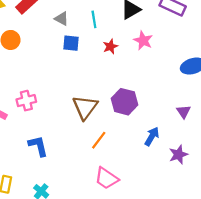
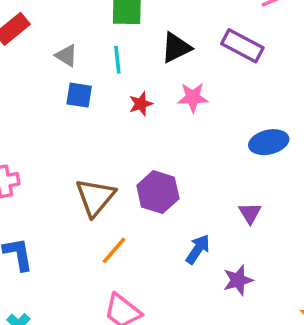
pink star: (143, 40) -> (193, 97), turned -30

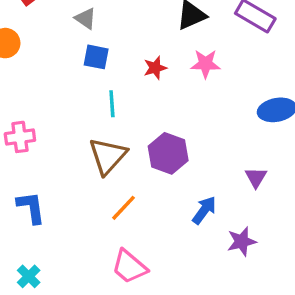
cyan line: (117, 60) -> (112, 104), moved

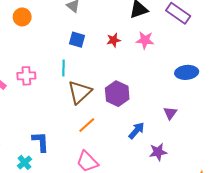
blue square: (96, 57) -> (77, 40), moved
cyan line: (112, 104) -> (64, 68), moved
blue L-shape: (31, 207) -> (41, 142), moved

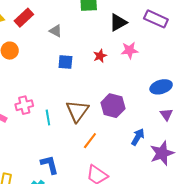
cyan line: (64, 68) -> (48, 117), moved
blue ellipse: (187, 72) -> (161, 87), moved
purple star: (158, 152) -> (162, 153), size x1.4

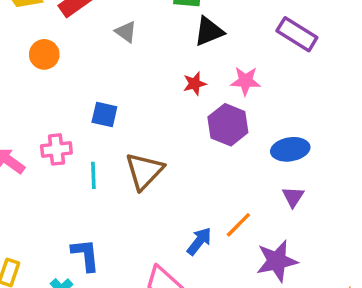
black triangle: (118, 22) -> (209, 31), moved
blue square: (65, 62) -> (104, 115), moved
purple hexagon: (113, 106) -> (228, 125), moved
blue arrow: (138, 137) -> (199, 241), moved
orange line: (90, 141) -> (238, 225), moved

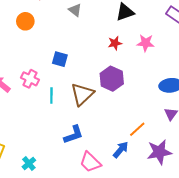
purple hexagon: (228, 125) -> (112, 79), moved
pink cross: (56, 149) -> (30, 79), turned 30
blue arrow: (199, 241) -> (121, 150), moved
blue L-shape: (85, 255) -> (74, 135), moved, turned 75

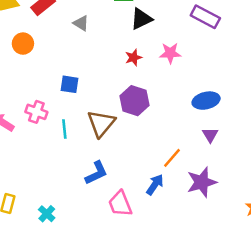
pink trapezoid: (90, 162) -> (120, 204), turned 30

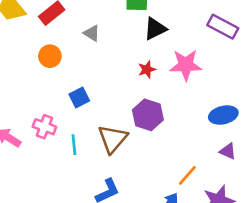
orange circle: (23, 44) -> (50, 56), moved
pink star: (170, 53) -> (186, 65), size x1.4
blue square: (69, 84) -> (79, 98), turned -36
purple triangle: (210, 135) -> (228, 151), turned -35

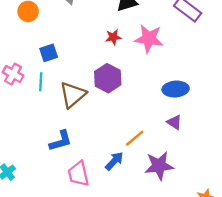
cyan line: (74, 145) -> (41, 82), moved

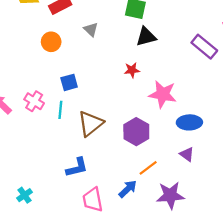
pink star: (149, 39) -> (163, 94), moved
purple hexagon: (108, 78) -> (136, 132), moved

